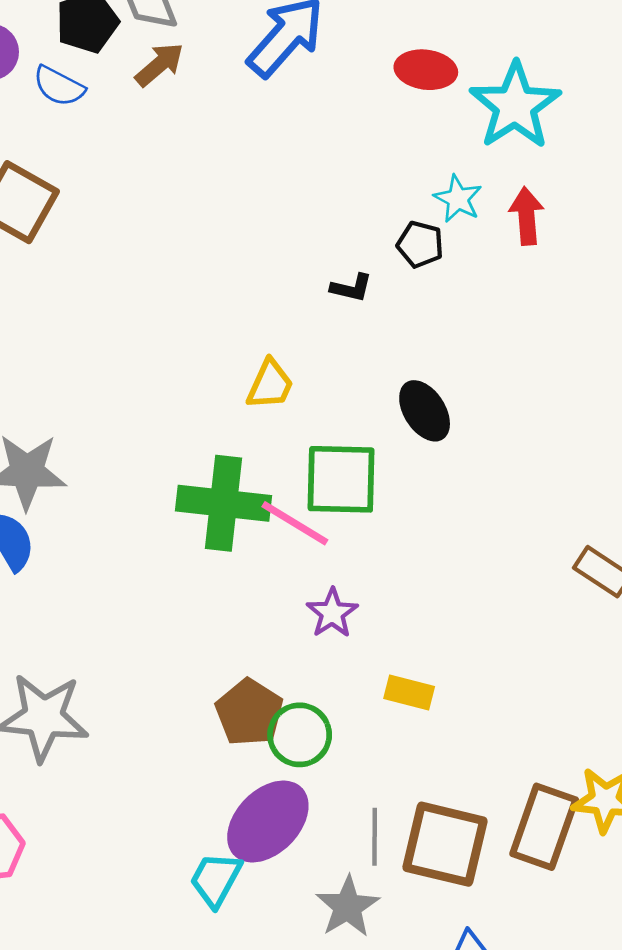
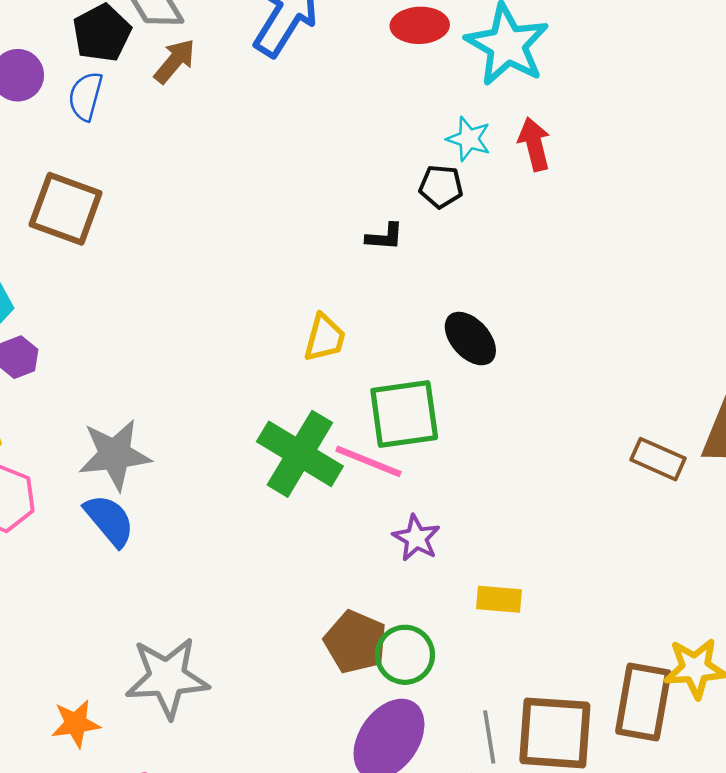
blue semicircle: (59, 86) -> (86, 96), turned 87
green cross: (223, 503) -> (300, 454), turned 34

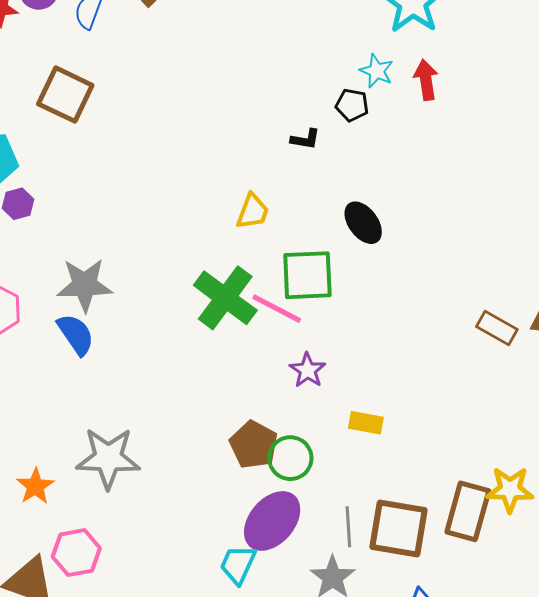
orange star: (76, 724) -> (35, 486), turned -30

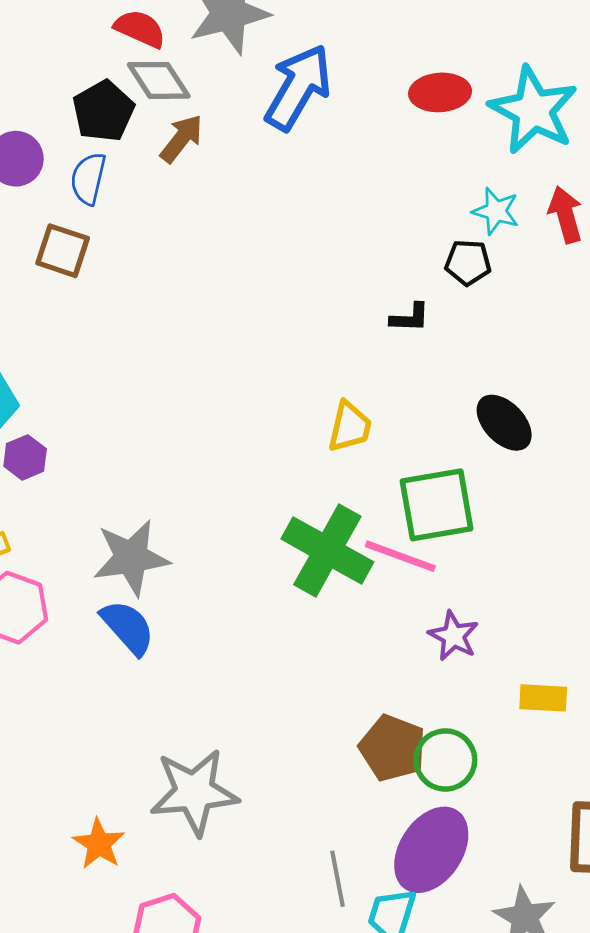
brown square: (65, 95) -> (63, 251), moved, size x0.7
gray line: (348, 527) -> (338, 879), moved

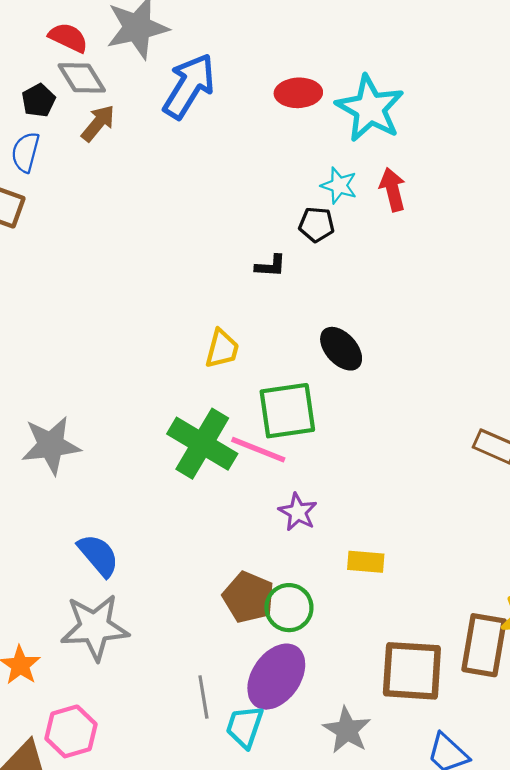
black pentagon: (103, 111) -> (38, 100), size x0.7
blue semicircle: (128, 627) -> (98, 555), moved

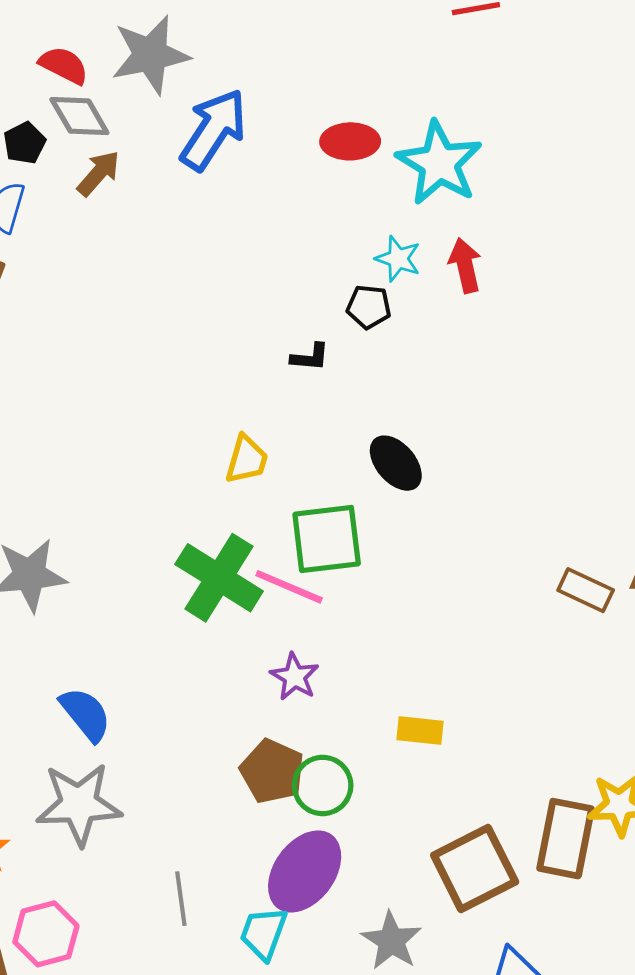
purple star: (298, 512) -> (295, 677), moved
brown square: (412, 671) -> (475, 868), turned -32
gray line: (203, 697) -> (181, 899), moved

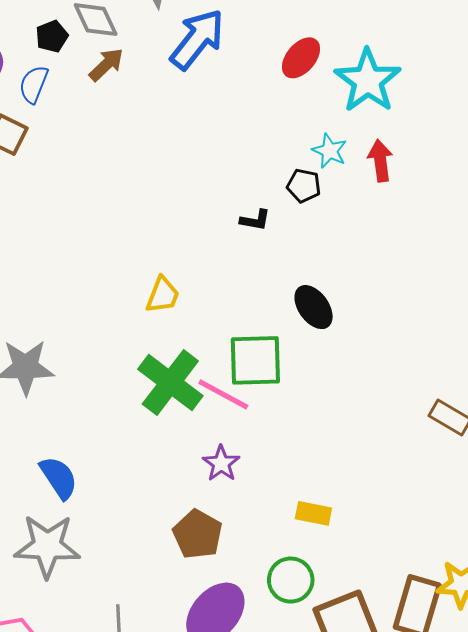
red ellipse: (350, 141) -> (301, 58), turned -54
yellow trapezoid: (247, 459) -> (163, 295), moved
green circle: (323, 785) -> (291, 580), moved

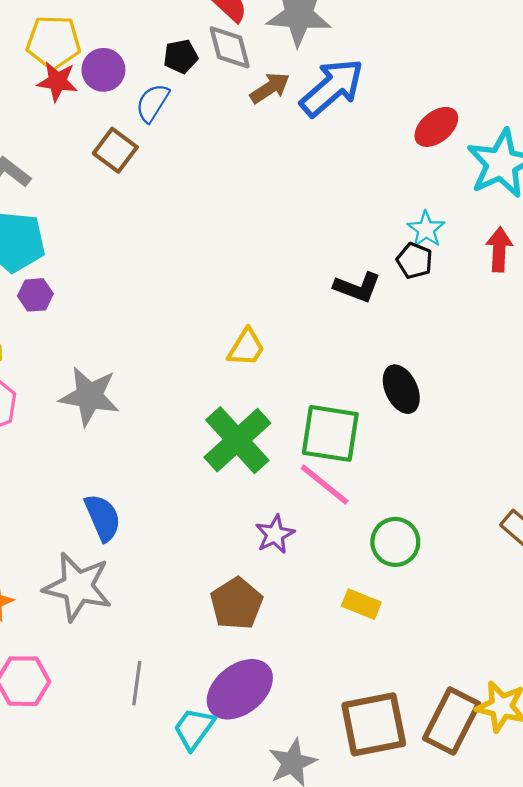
brown arrow: (106, 65) -> (270, 88), moved
cyan star: (330, 151) -> (426, 229), moved
black L-shape: (255, 220) -> (357, 287), size x1.4
pink line: (223, 394) -> (325, 485), moved
green circle: (291, 580) -> (395, 542), moved

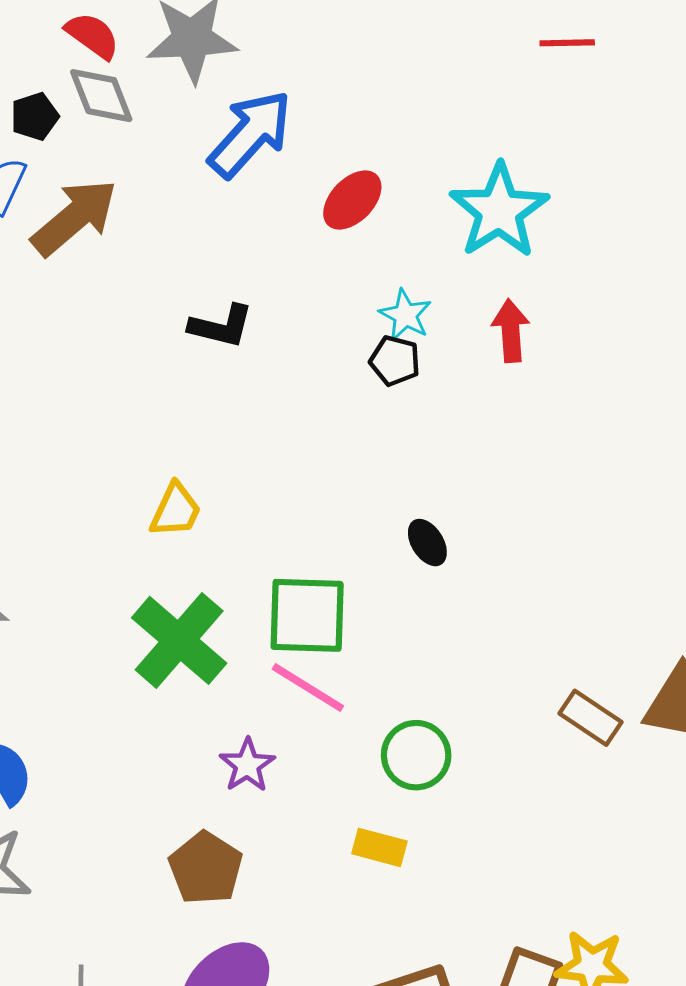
brown arrow: (270, 88) -> (74, 217), moved, size x1.6
red ellipse: (436, 127) -> (352, 200), moved
black L-shape: (357, 287) -> (221, 326), moved
black ellipse: (401, 389) -> (427, 543), moved, size x0.7

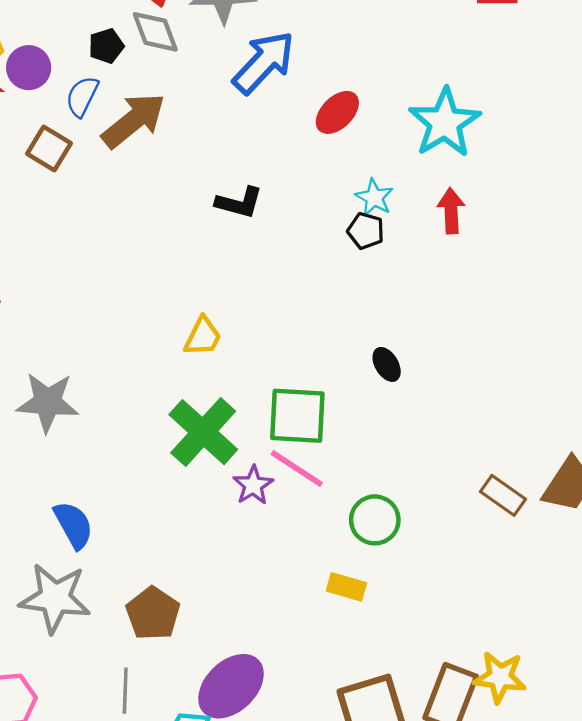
purple star: (247, 765) -> (253, 485), moved
brown pentagon: (206, 868) -> (153, 613), moved

